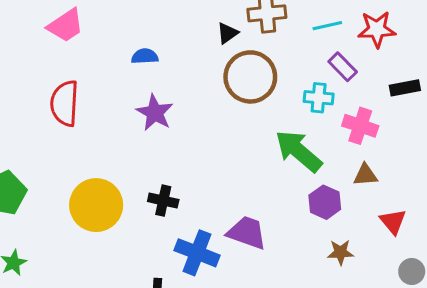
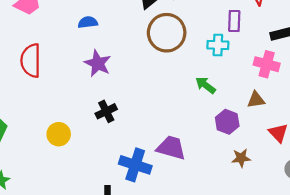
purple rectangle: (343, 67) -> (234, 21), turned 50
pink cross: (360, 126) -> (267, 64), moved
green arrow: (299, 151) -> (206, 85), size x0.6
black cross: (163, 201) -> (106, 111), moved, turned -35
yellow circle: (96, 205) -> (59, 134), size x0.6

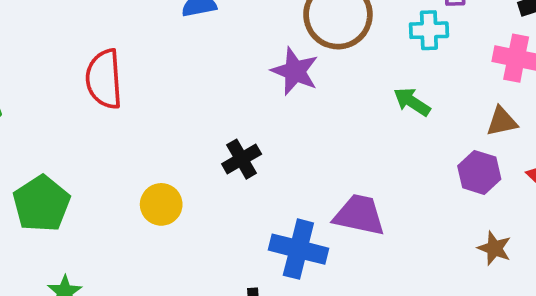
purple star: (98, 63) -> (295, 71), moved
purple hexagon: (227, 122) -> (479, 172), moved
brown star: (241, 158) -> (494, 248), moved, turned 30

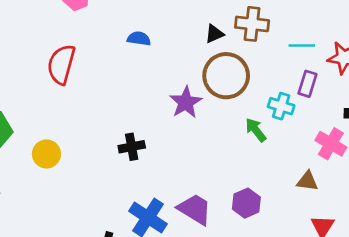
green arrow: (412, 102) -> (256, 130), moved
purple hexagon: (479, 172) -> (246, 203), moved
yellow circle: (161, 204) -> (46, 154), moved

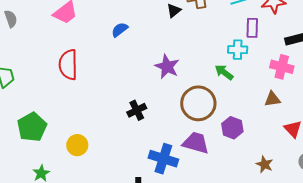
blue semicircle: (139, 39) -> (120, 30), turned -30
brown circle: (226, 76) -> (198, 103), moved
yellow circle: (46, 154) -> (77, 145), moved

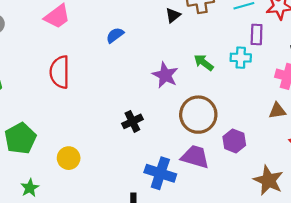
green arrow: (224, 72) -> (204, 63), moved
brown star: (265, 164) -> (268, 180), size x1.6

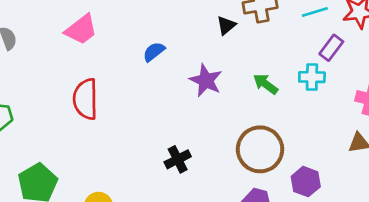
purple rectangle: (257, 35) -> (331, 48), turned 36
purple star: (165, 75) -> (206, 80), moved

